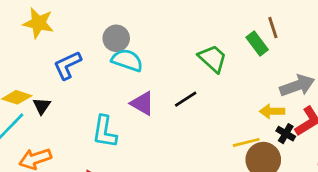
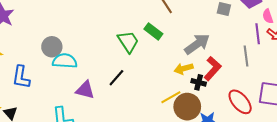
green rectangle: (257, 43) -> (153, 31), moved
green trapezoid: (213, 59) -> (128, 42), turned 30
blue L-shape: (67, 65) -> (21, 77), turned -40

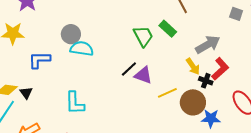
yellow arrow: (184, 69) -> (193, 66), turned -114
blue L-shape: (21, 77) -> (39, 60), turned 75
purple triangle: (85, 90) -> (143, 75), moved
yellow line: (171, 97) -> (167, 93), moved

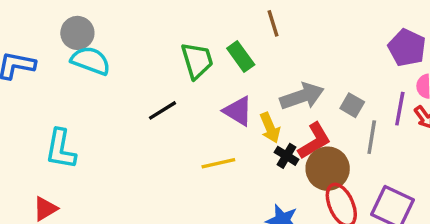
gray square: (236, 14) -> (352, 105), moved
purple triangle: (143, 75) -> (238, 111), moved
brown circle: (193, 102) -> (328, 169), moved

